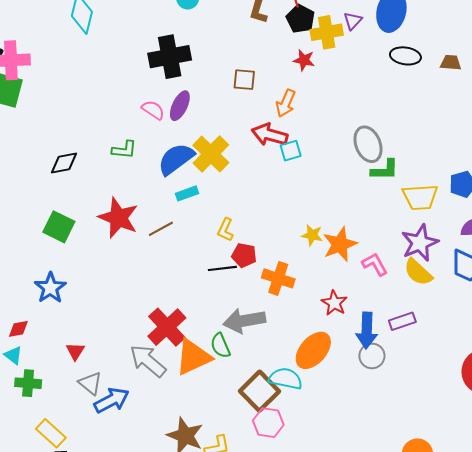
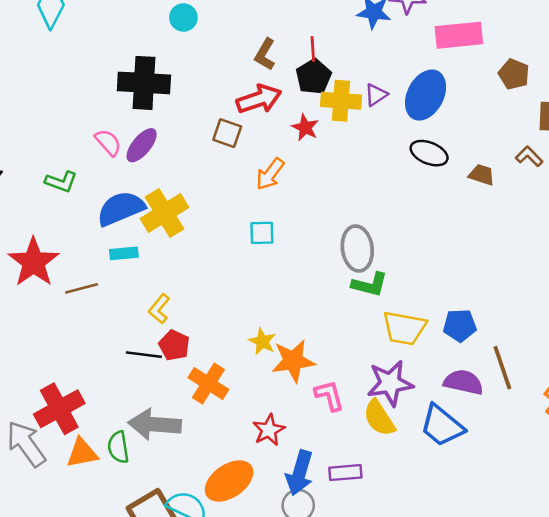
red arrow: (270, 135) -> (259, 99), moved, turned 132
orange triangle: (193, 357) -> (82, 453), size x0.7

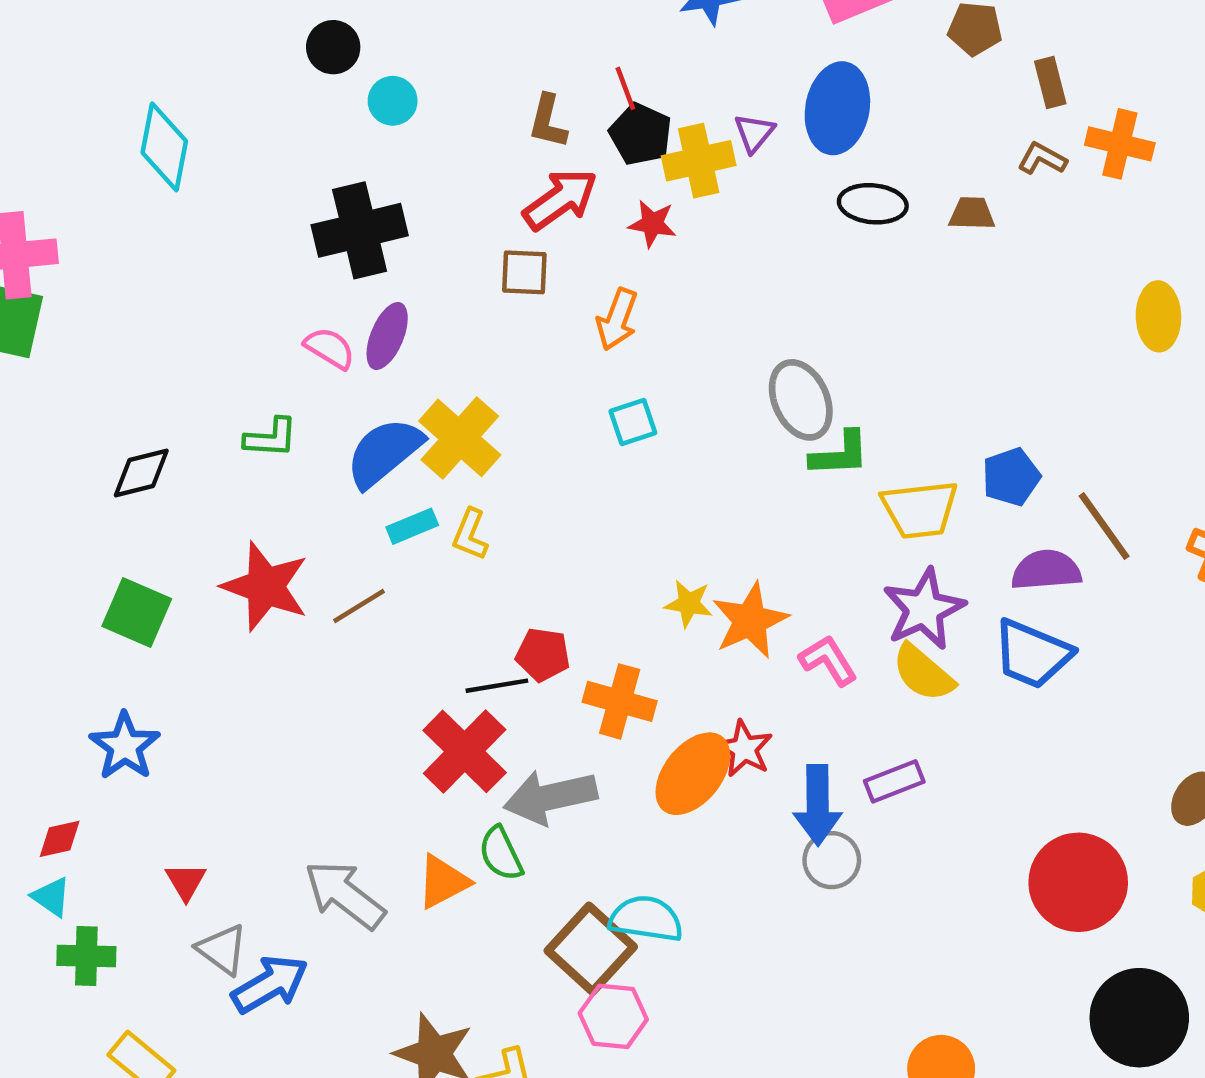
yellow L-shape: (159, 309) -> (470, 534), moved
red cross: (59, 409) -> (465, 751), moved
orange ellipse: (229, 481) -> (693, 774), moved

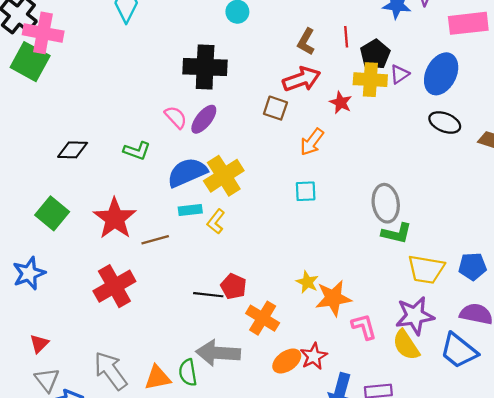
black pentagon: (641, 134) -> (375, 54), moved
red cross: (465, 751) -> (114, 286), moved
orange ellipse: (693, 774) -> (287, 361), size x0.7

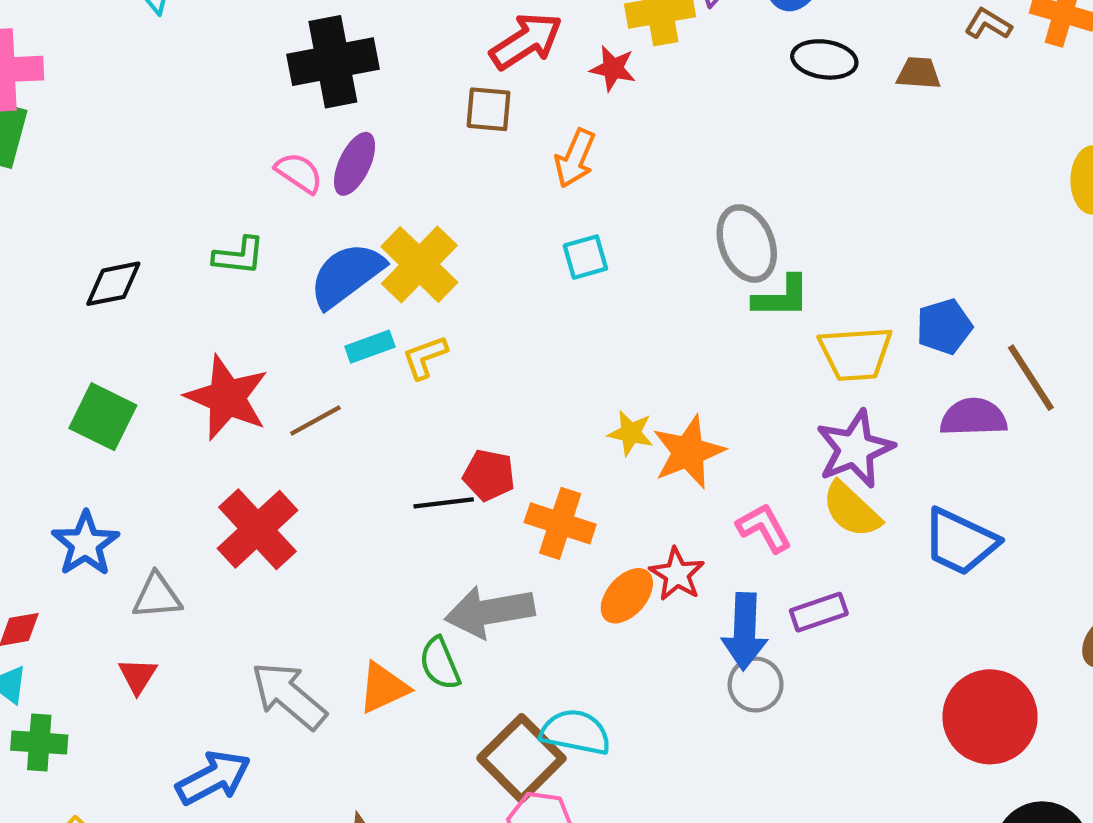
yellow L-shape: (216, 222) -> (425, 357), turned 45
pink L-shape: (364, 327) -> (764, 528), moved
blue trapezoid: (459, 351) -> (960, 542), moved
gray triangle: (47, 380) -> (157, 596), moved, turned -44

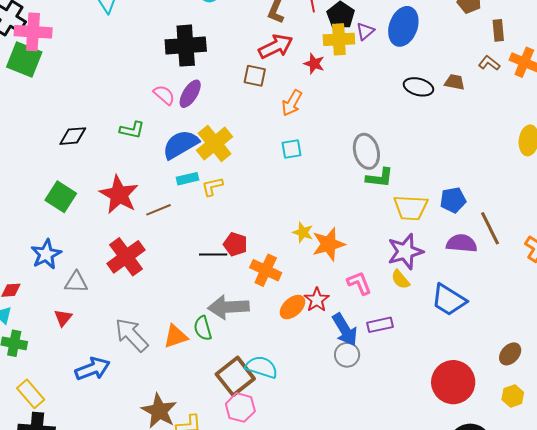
black ellipse: (824, 59) -> (418, 87), moved
yellow semicircle: (851, 510) -> (400, 279), size x0.7
blue arrow: (745, 631) -> (345, 330), turned -40

